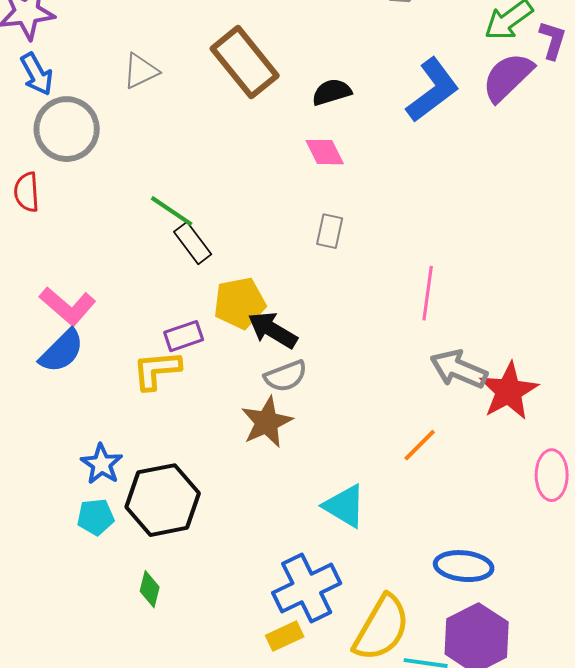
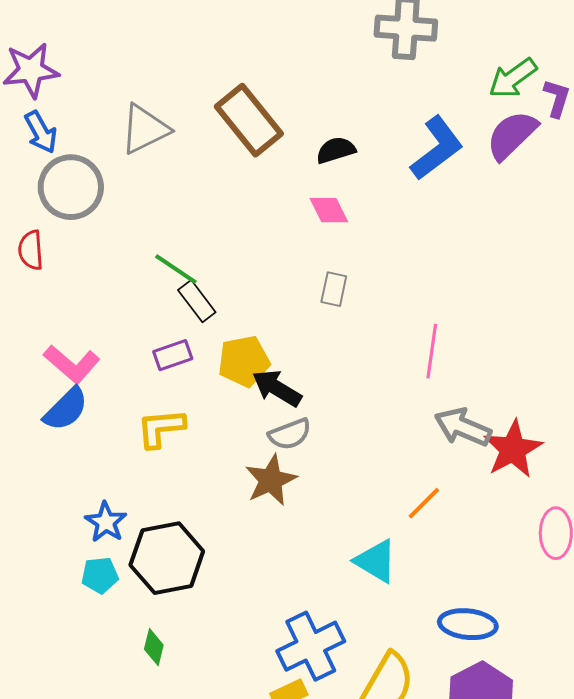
gray triangle: (141, 71) -> (145, 129), size x1.4
purple rectangle: (184, 336) -> (173, 355), moved
cyan triangle: (345, 506) -> (376, 561), moved

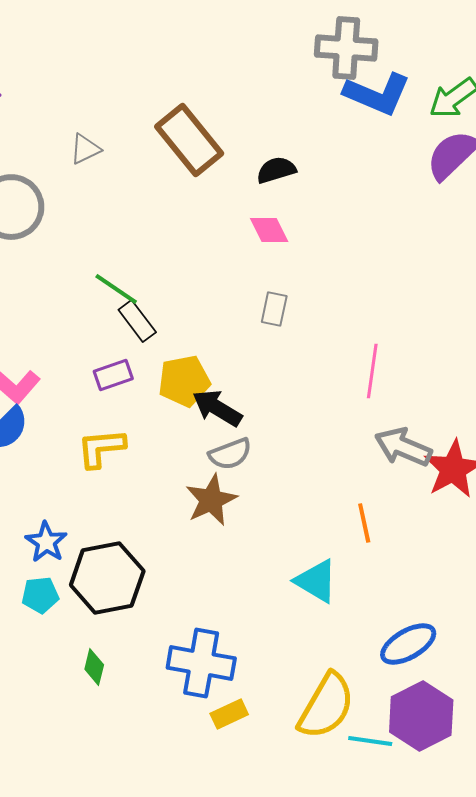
gray triangle: (145, 129) -> (85, 149), size x0.6
blue L-shape: (437, 148) -> (377, 94), moved, turned 60
orange line: (424, 503) -> (364, 523), turned -57
blue ellipse: (468, 624) -> (408, 644), turned -36
blue cross: (311, 646) -> (201, 663), moved, turned 36

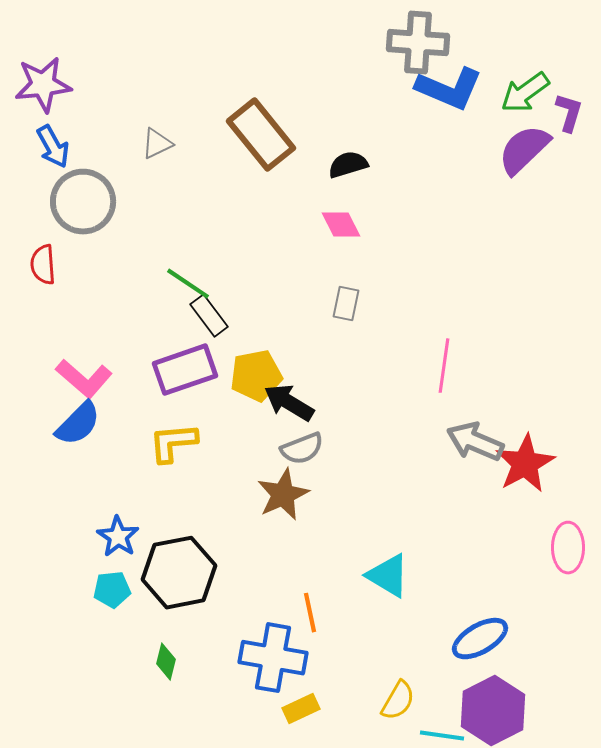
purple rectangle: (113, 375) -> (185, 370), size x1.6
orange line: (364, 523) -> (310, 613), moved
yellow semicircle: (326, 706) -> (398, 701), size x0.6

